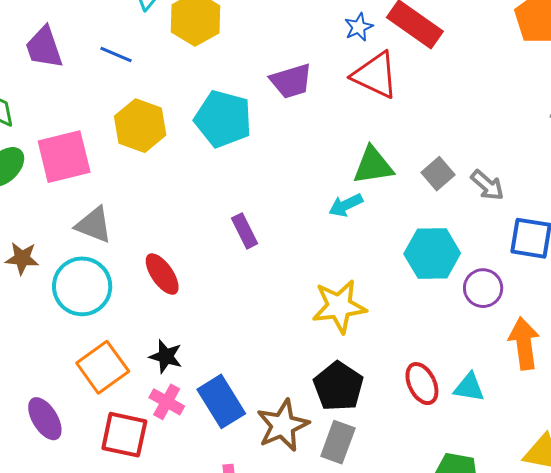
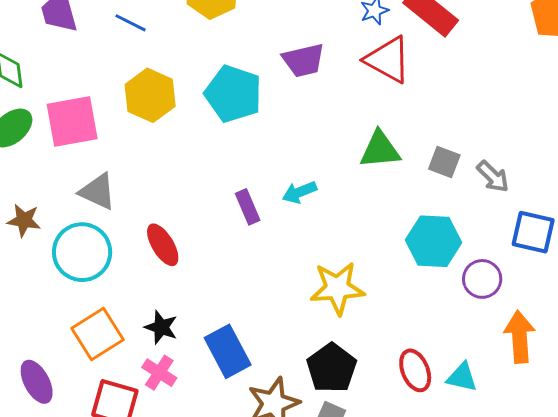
gray square: (438, 174) -> (444, 162), turned -32
cyan arrow: (346, 205) -> (300, 192), moved
blue rectangle: (221, 401) -> (228, 351), moved

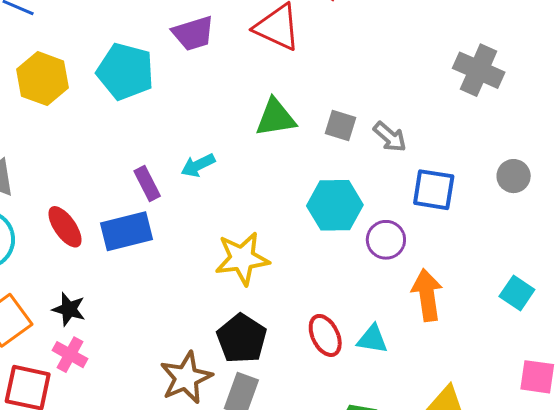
blue rectangle: (228, 351) -> (126, 231), moved, turned -72

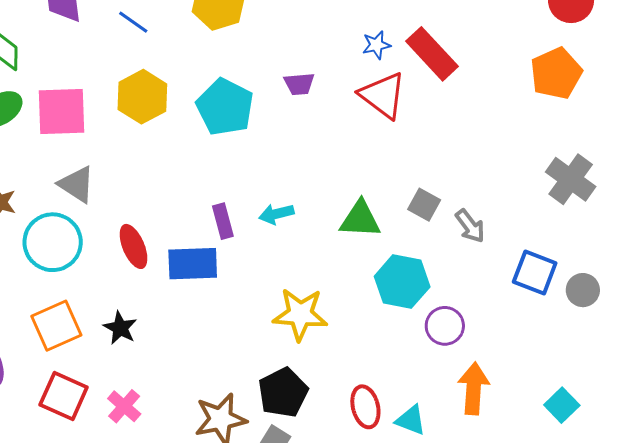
purple trapezoid: (193, 33) -> (299, 84), size x0.7
green triangle: (275, 118) -> (360, 219), moved
blue square: (434, 190) -> (535, 273), moved
pink cross: (70, 355) -> (124, 406), moved

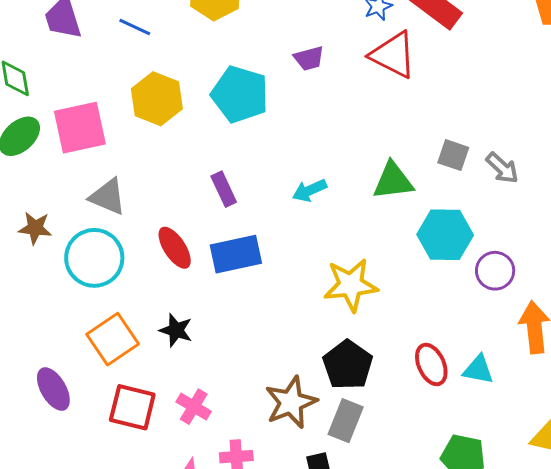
purple rectangle: (223, 221) -> (224, 189), moved

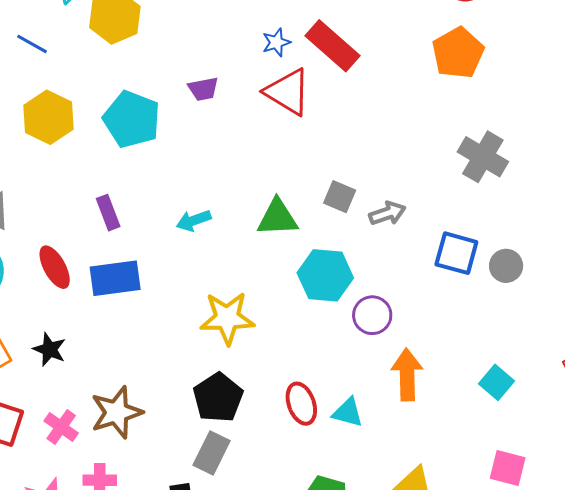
gray arrow: (502, 168) -> (387, 213), turned -66
brown star: (291, 402) -> (117, 412), moved

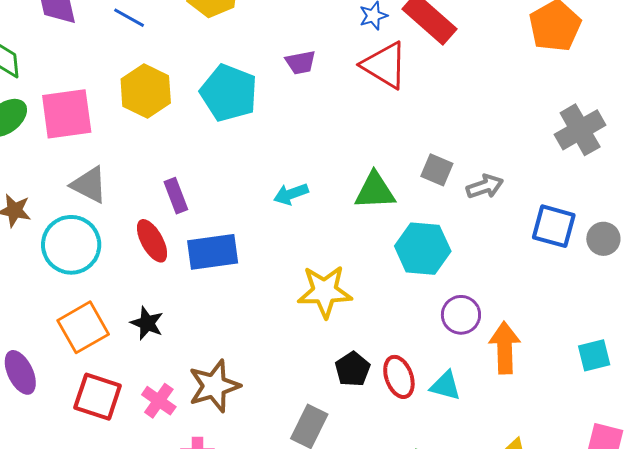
gray cross: (483, 157) -> (580, 130), turned 30
purple rectangle: (108, 213) -> (176, 196), moved
purple circle: (372, 315) -> (461, 315), moved
cyan square: (497, 382) -> (594, 355), turned 36
black pentagon: (218, 398) -> (353, 369), moved, size x0.7

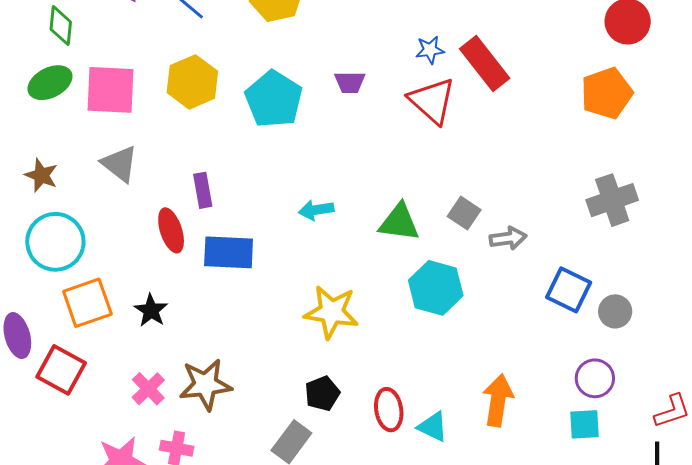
cyan circle: (71, 245) -> (55, 242), moved
purple circle: (461, 315) -> (595, 378), moved
black pentagon: (353, 369) -> (322, 393), moved
red square: (98, 397) -> (61, 370), moved

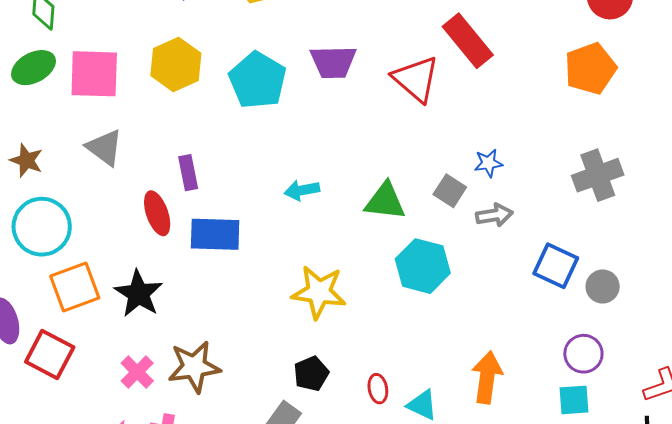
blue star: (430, 50) -> (488, 163), moved
purple trapezoid: (350, 82) -> (333, 62), size x1.5
black star: (151, 310) -> (138, 294), size x1.4
red ellipse: (389, 410) -> (378, 389), size x0.7

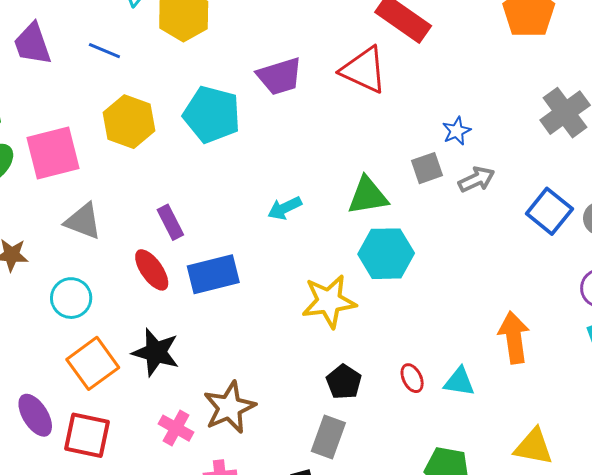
gray square: (450, 191) -> (427, 168), turned -36
cyan circle: (42, 227) -> (71, 298), moved, size x0.7
cyan hexagon: (423, 266) -> (386, 254), moved
blue square: (556, 266) -> (549, 211), turned 30

